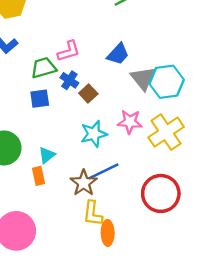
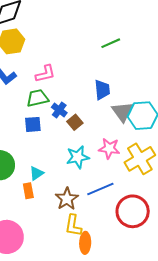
pink L-shape: (69, 51) -> (45, 74), moved
blue trapezoid: (118, 54) -> (102, 90), turned -50
blue line: (104, 171) -> (100, 189), moved

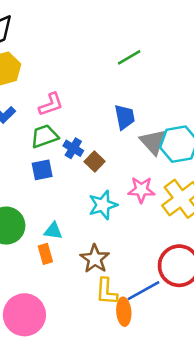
cyan triangle: (36, 173) -> (53, 231), turned 49
blue line: (100, 189) -> (143, 291), moved

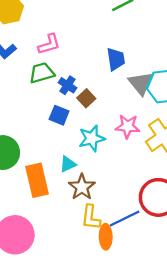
blue square: (42, 170) -> (59, 115), moved, turned 30
cyan triangle: (53, 231) -> (68, 164), moved, turned -36
orange rectangle: (45, 254) -> (37, 180), size x1.8

